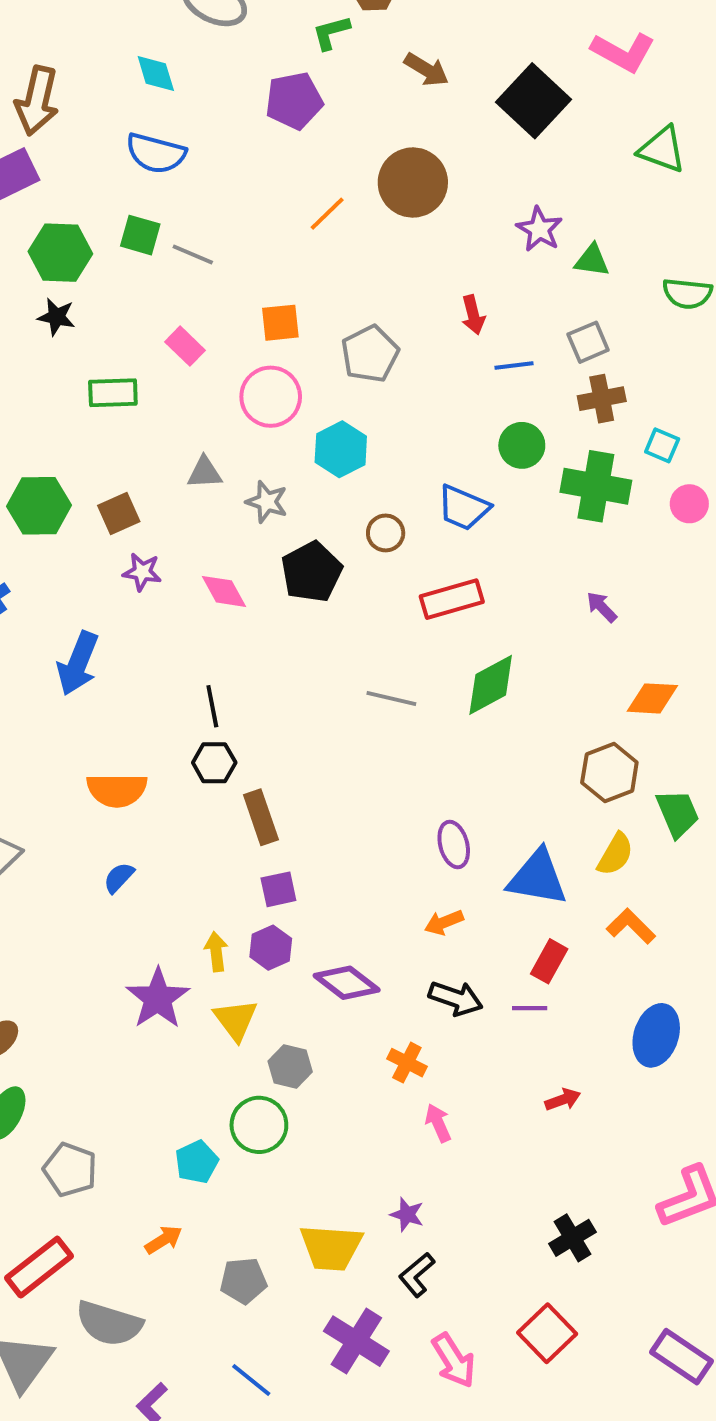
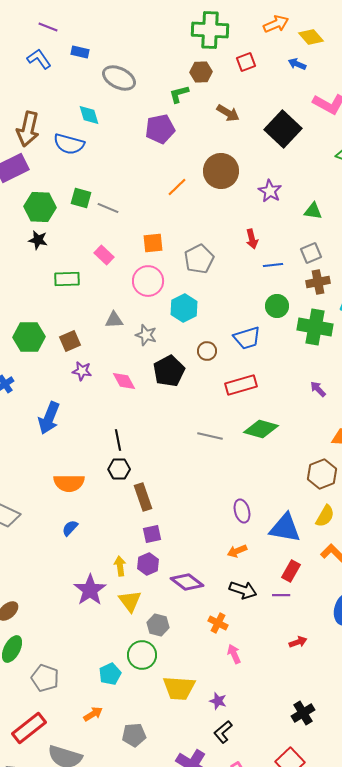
blue semicircle: (156, 153) -> (69, 144), moved
purple star: (539, 229) -> (270, 191), moved
blue trapezoid: (463, 508) -> (247, 338), turned -40
green diamond: (491, 685) -> (261, 429), turned 44
yellow trapezoid: (331, 1248) -> (179, 688), moved

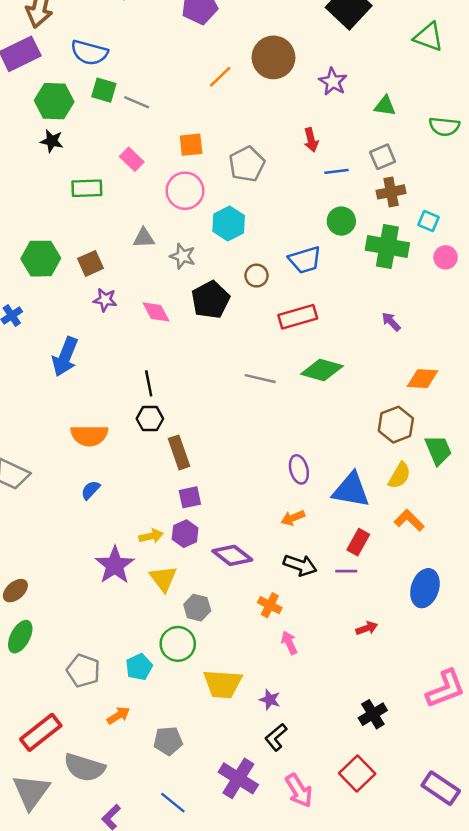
blue semicircle: (69, 144) -> (89, 53), moved
yellow arrow: (120, 566) -> (151, 536), turned 84
gray pentagon: (45, 678) -> (83, 671), moved

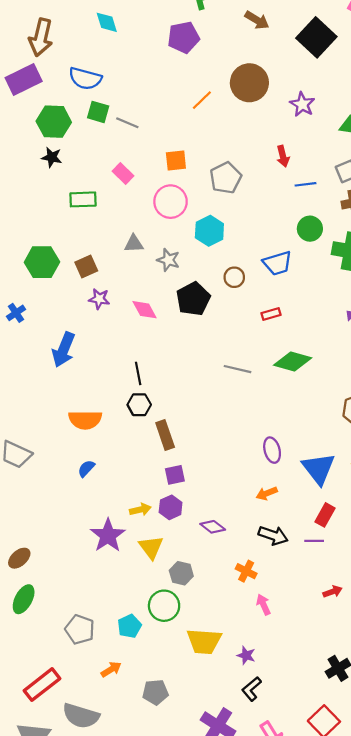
red rectangle: (298, 317) -> (271, 314), size x0.6
blue triangle: (351, 490) -> (319, 468), turned 42
purple diamond: (232, 555) -> (213, 527), size x0.7

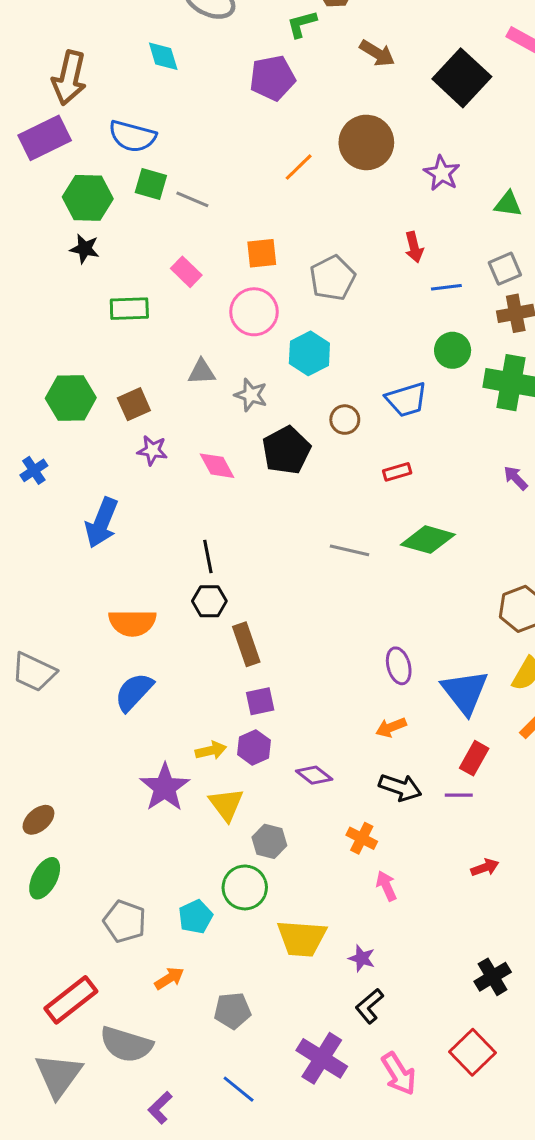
blue semicircle: (86, 468) -> (134, 692), size x1.6

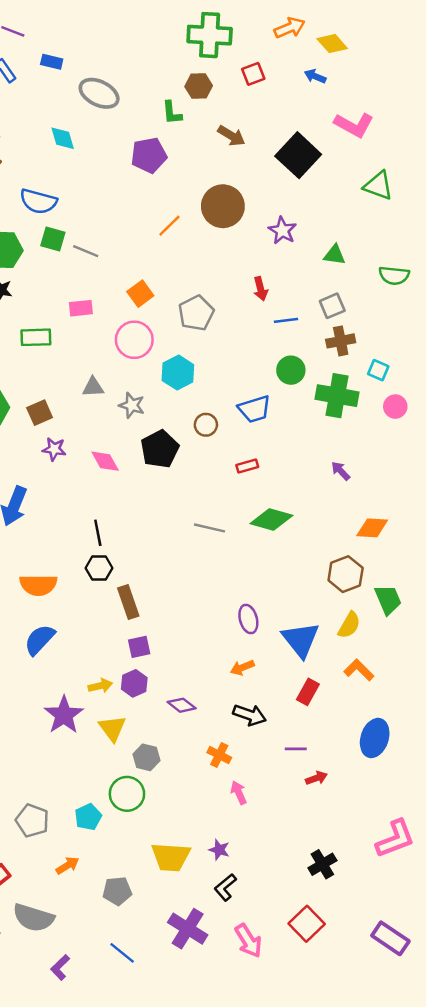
green L-shape: (302, 24) -> (172, 113), turned -80
orange square: (262, 253) -> (140, 294), turned -30
pink rectangle: (186, 272) -> (81, 308), turned -50
purple line: (459, 795) -> (296, 749), moved
yellow trapezoid: (302, 938) -> (171, 857), moved

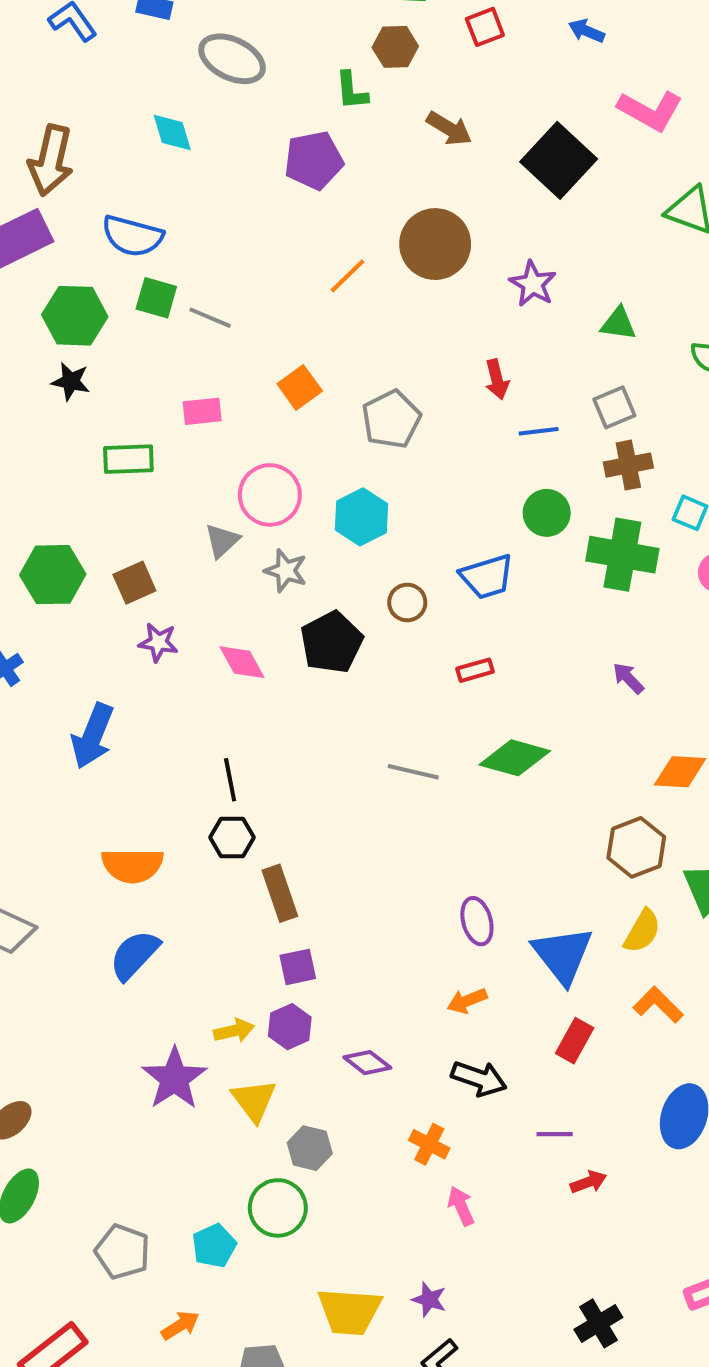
pink circle: (134, 340) -> (270, 495), moved
gray triangle: (93, 387) -> (222, 541), turned -40

